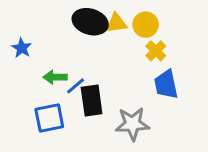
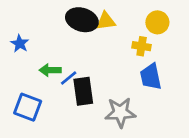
yellow circle: (146, 25) -> (157, 22), moved
yellow cross: (156, 51) -> (142, 46), turned -36
blue square: (49, 118) -> (28, 107), moved, turned 32

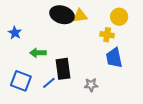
blue line: (69, 78) -> (49, 83), moved
gray star: (120, 112) -> (91, 85), size x0.6

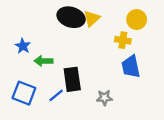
yellow triangle: (80, 16) -> (92, 18), turned -35
blue star: (15, 33) -> (23, 46), moved

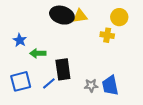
yellow triangle: (92, 18) -> (80, 16), turned 35
blue trapezoid: (131, 67) -> (110, 85), moved
blue square: (24, 93) -> (21, 81), turned -35

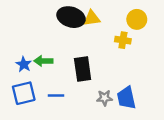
blue star: (20, 40) -> (24, 64), moved
black rectangle: (63, 69) -> (83, 69), moved
blue line: (49, 83) -> (56, 96), turned 40

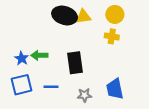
yellow circle: (137, 19) -> (115, 14), moved
gray star: (104, 98) -> (84, 95), moved

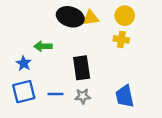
green arrow: (39, 55) -> (43, 46), moved
gray star: (84, 95) -> (83, 96), moved

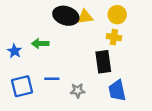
blue star: (24, 63) -> (15, 51), moved
black rectangle: (82, 68) -> (103, 62), moved
blue line: (55, 94) -> (52, 79), moved

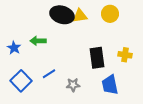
yellow cross: (114, 37) -> (125, 55), moved
blue line: (52, 79) -> (49, 74), turned -32
blue square: (22, 86) -> (21, 81), turned -30

